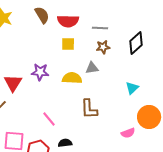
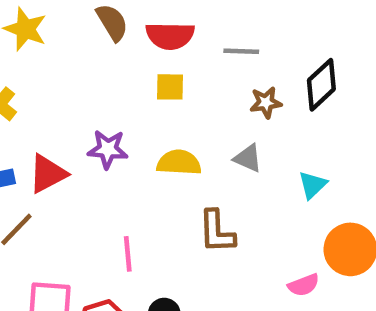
brown star: (103, 47) -> (266, 103), moved
gray triangle: (92, 68) -> (248, 158), moved, turned 32
red triangle: (13, 83) -> (48, 174), turned 30
pink line: (49, 119) -> (128, 254), turned 35

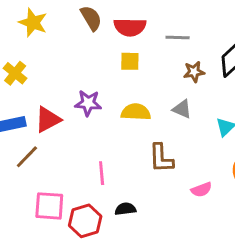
pink semicircle: (304, 285) -> (201, 190), moved

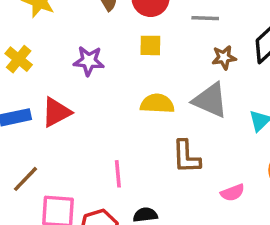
purple star: (88, 103) -> (89, 61), moved
gray triangle: (182, 109) -> (210, 100), size x1.6
brown line: (27, 157) -> (25, 179), moved

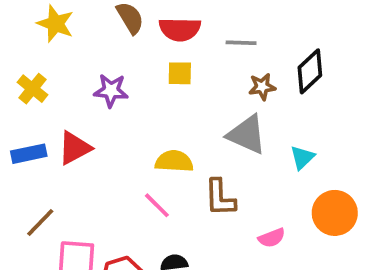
yellow semicircle: (157, 104) -> (174, 161), moved
pink line: (118, 174) -> (157, 205), moved, turned -40

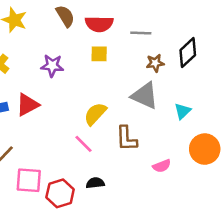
yellow semicircle: (174, 161) -> (95, 114), turned -50

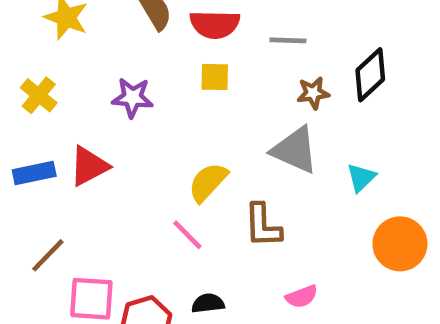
pink semicircle: (162, 166) -> (302, 296), moved

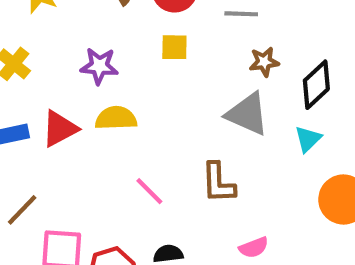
black diamond: (370, 75) -> (316, 85), moved
yellow semicircle: (208, 182) -> (116, 118), moved, turned 45

